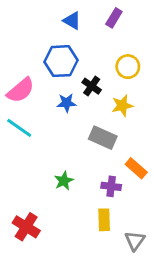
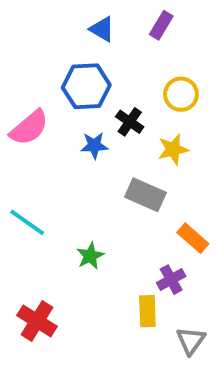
cyan line: (19, 128) -> (27, 222), moved
purple cross: (111, 186) -> (171, 280), moved, turned -36

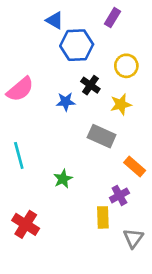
blue triangle: (102, 29) -> (55, 20), moved
blue hexagon: (86, 86) -> (77, 45), moved
cyan line: (27, 222) -> (19, 155), turned 40

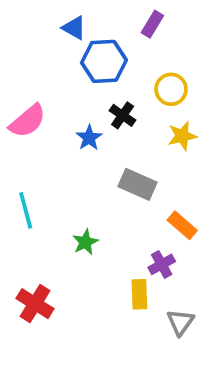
blue star: (66, 102) -> (89, 138), turned -30
yellow star: (121, 104) -> (182, 136), moved

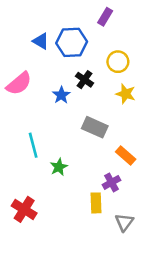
blue triangle: (74, 28) -> (41, 41), moved
yellow star: (182, 136) -> (126, 94), turned 30
cyan line: (26, 210) -> (33, 145), moved

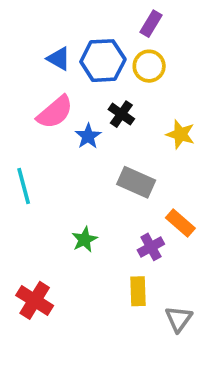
yellow circle: (118, 62) -> (149, 66), moved
pink semicircle: (19, 84) -> (55, 112), moved
cyan line: (33, 145) -> (24, 186), moved
purple cross: (111, 182) -> (151, 247), moved

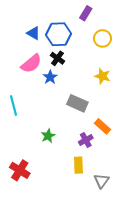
yellow circle: (149, 66) -> (103, 38), moved
black cross: (121, 114) -> (57, 58), moved

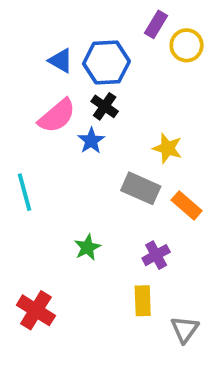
yellow circle: (103, 38) -> (187, 45), moved
yellow star: (103, 76) -> (167, 148), moved
orange rectangle: (103, 126) -> (187, 205), moved

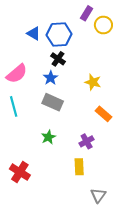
pink semicircle: (57, 116) -> (17, 74), moved
gray rectangle: (141, 188) -> (53, 102), moved
gray triangle: (185, 329) -> (98, 195), moved

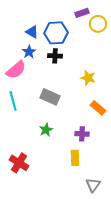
purple rectangle: (87, 13) -> (82, 13), turned 40
black cross: (58, 59) -> (55, 56), turned -32
blue star: (51, 78) -> (29, 52), moved
purple cross: (87, 141) -> (82, 134), turned 32

